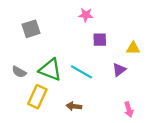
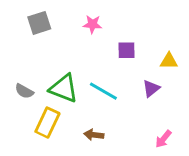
pink star: (86, 15) -> (92, 24), moved
gray square: (31, 29) -> (39, 23), moved
pink arrow: (129, 109) -> (163, 139), turned 56

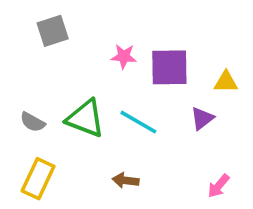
pink star: (92, 24) -> (124, 56), moved
purple square: (127, 50) -> (169, 67), size x1.6
yellow rectangle: (47, 123) -> (38, 179), moved

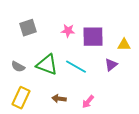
gray square: (53, 31) -> (28, 28), moved
brown arrow: (126, 180) -> (59, 99), moved
pink arrow: (219, 186) -> (88, 102), moved

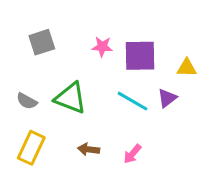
cyan line: (76, 67) -> (132, 101), moved

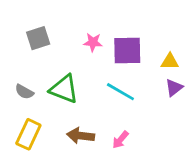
purple triangle: (167, 98) -> (174, 88), moved
brown arrow: (89, 149) -> (81, 136), size x1.4

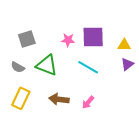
gray square: (38, 38) -> (27, 39), moved
pink star: (93, 42) -> (68, 40), moved

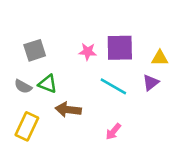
purple triangle: (127, 64) -> (151, 83), moved
green triangle: (47, 65) -> (48, 84), moved, size x0.7
brown arrow: (59, 99) -> (68, 110), moved

